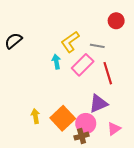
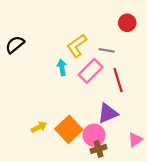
yellow arrow: (35, 116) -> (39, 127), turned 72
pink triangle: (114, 129) -> (135, 140), moved
brown cross: (82, 136) -> (99, 149), moved

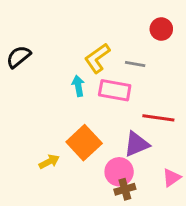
pink rectangle: (91, 71) -> (115, 90), turned 55
red line: (118, 80) -> (158, 118), moved, turned -65
orange square: (69, 129) -> (84, 143), moved

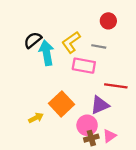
red circle: (161, 29) -> (108, 21), moved
black semicircle: (19, 57) -> (33, 40), moved
cyan arrow: (78, 86) -> (47, 53), moved, size x1.6
pink triangle: (172, 178) -> (109, 136), moved

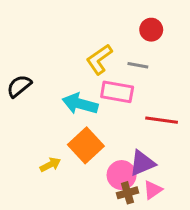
black semicircle: (33, 40) -> (19, 86), moved
cyan arrow: (47, 53) -> (80, 104), moved, turned -65
purple triangle: (100, 105) -> (142, 163), moved

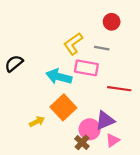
brown cross: (127, 193) -> (82, 142), moved, turned -32

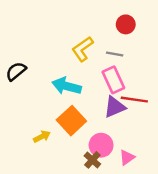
pink rectangle: (86, 68) -> (113, 80), moved, turned 55
purple triangle: (105, 121) -> (115, 107), moved

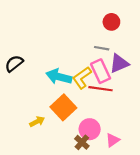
yellow L-shape: (83, 49) -> (82, 78), moved
red line: (134, 100) -> (101, 89), moved
purple triangle: (115, 107) -> (119, 63), moved

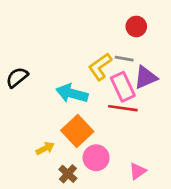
yellow L-shape: (82, 78) -> (100, 67), moved
pink circle: (90, 129) -> (96, 158), moved
brown cross: (82, 142) -> (68, 174), moved

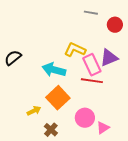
red circle: (136, 26) -> (115, 25), moved
gray line: (124, 59) -> (91, 13), moved
yellow L-shape: (100, 67) -> (75, 50), turned 60
pink circle: (96, 158) -> (85, 118), moved

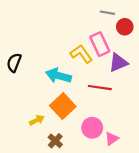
gray line: (91, 13) -> (107, 13), moved
yellow L-shape: (75, 50) -> (81, 54), turned 30
black semicircle: (13, 58) -> (14, 63), turned -30
pink rectangle: (92, 65) -> (100, 44), moved

